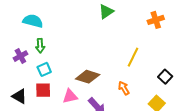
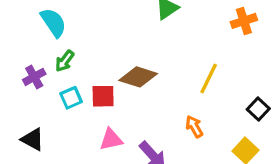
cyan semicircle: (33, 21) -> (53, 23), turned 42
green arrow: (40, 46) -> (65, 61), turned 40
brown diamond: (88, 77) -> (138, 77), moved
red square: (43, 90) -> (103, 96), moved

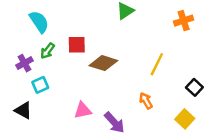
red square: (103, 96) -> (77, 45), moved
cyan square: (71, 98) -> (40, 85), moved

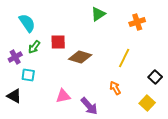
orange cross: (184, 21) -> (137, 22), moved
cyan square: (40, 85) -> (28, 75), turned 32

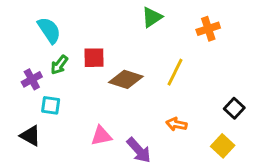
yellow line: (124, 58) -> (175, 72), moved
orange arrow: (115, 88) -> (176, 124), turned -48

